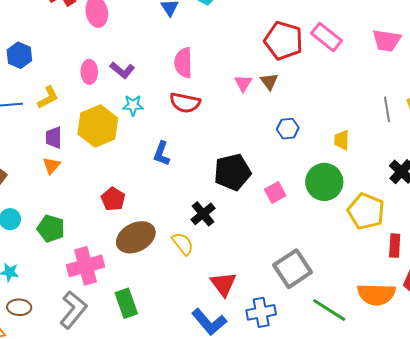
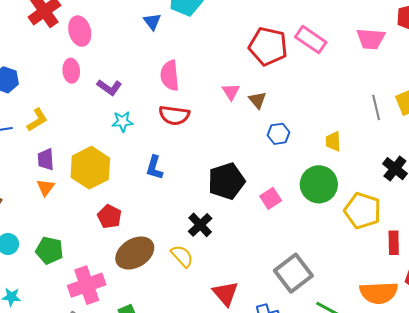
pink ellipse: (89, 72) -> (71, 71), moved
brown triangle: (269, 81) -> (257, 100), moved
yellow hexagon: (98, 126) -> (90, 168), moved

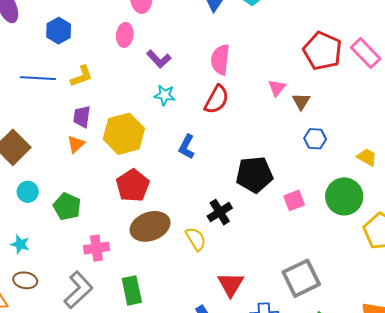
red semicircle: (174, 115) -> (217, 99), turned -80
yellow trapezoid: (333, 141) -> (367, 157), turned 110
red pentagon: (109, 217) -> (133, 186), size x1.4
pink cross: (87, 285) -> (96, 248), size x0.7

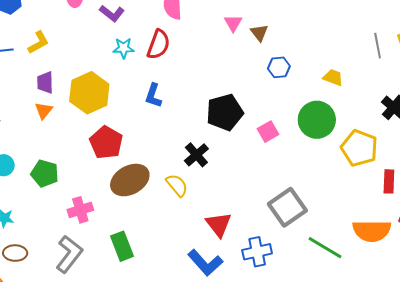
red semicircle: (217, 99) -> (158, 44), moved

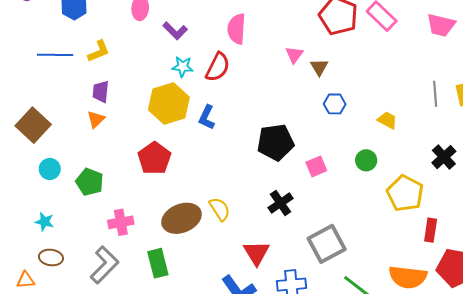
yellow hexagon: (89, 93) -> (169, 103), moved
green circle: (317, 120) -> (366, 160), size x0.6
black cross: (196, 155) -> (281, 203), moved
brown ellipse: (130, 180) -> (182, 218), moved

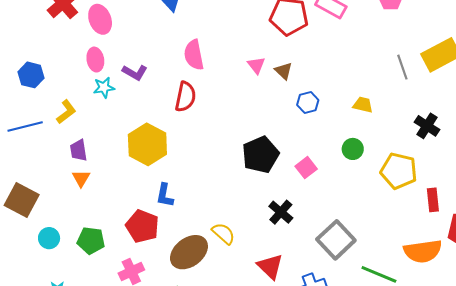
cyan star: (183, 67) -> (104, 88), moved
blue L-shape: (207, 117) -> (165, 195), moved
red pentagon: (154, 158) -> (142, 226), moved

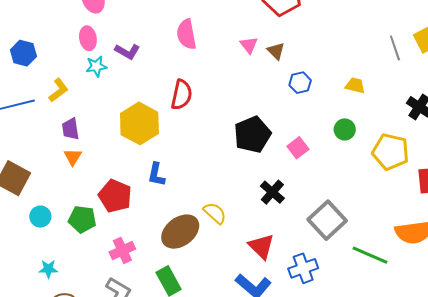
red semicircle: (185, 97) -> (182, 95), moved
red pentagon: (142, 226) -> (115, 196), moved

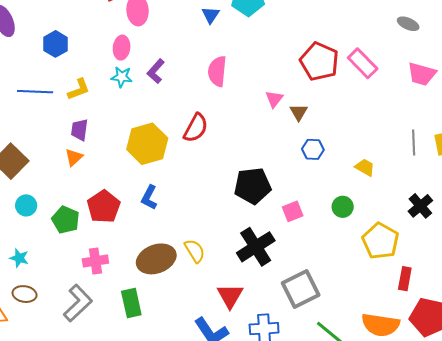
purple L-shape: (127, 51) -> (156, 71), turned 85
black cross: (272, 192) -> (256, 247), size x1.5

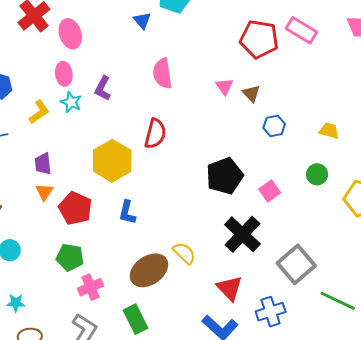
cyan star: (122, 77) -> (71, 102), turned 30
yellow L-shape: (79, 89) -> (39, 112), moved
red pentagon: (104, 207) -> (75, 208), moved
green pentagon: (66, 220) -> (70, 257), moved

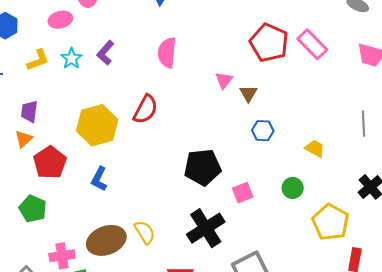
pink ellipse: (64, 74) -> (60, 20), moved, turned 70
pink cross: (91, 287) -> (62, 256), moved

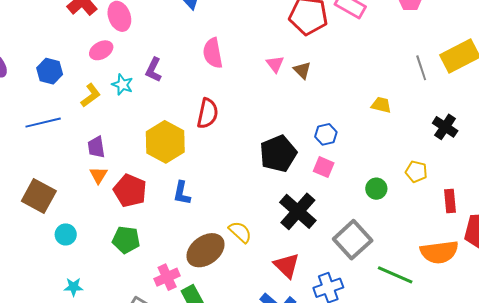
blue hexagon: (263, 131) -> (326, 134), moved
green circle: (293, 188) -> (376, 189), moved
pink square: (243, 193) -> (324, 167), turned -30
yellow pentagon: (331, 222) -> (416, 172), size x0.6

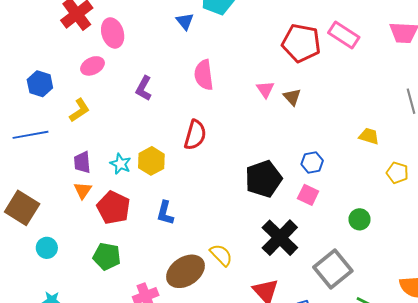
cyan star: (122, 85) -> (120, 164), moved
yellow hexagon: (165, 142) -> (151, 161), size x0.7
yellow pentagon: (416, 172) -> (397, 173), moved

